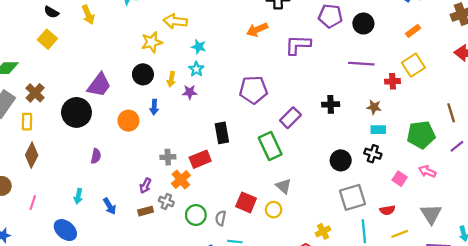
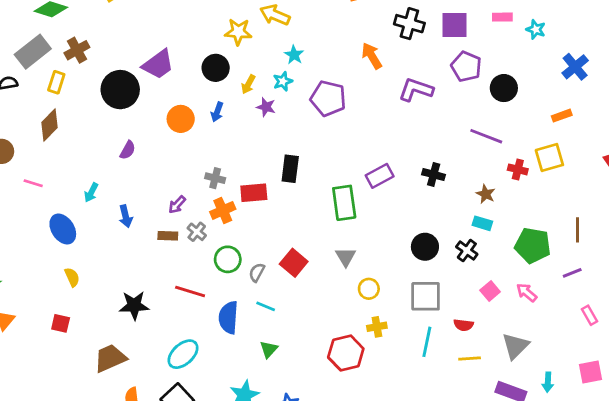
orange arrow: (257, 30) -> (372, 56), turned 65
purple pentagon: (253, 90) -> (328, 98), moved
pink line: (33, 203) -> (33, 183), turned 72
yellow circle: (274, 210) -> (369, 289), moved

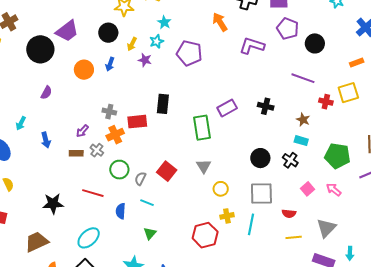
blue semicircle: (228, 317) -> (121, 211), size x0.7
cyan line: (427, 342) -> (251, 224), moved

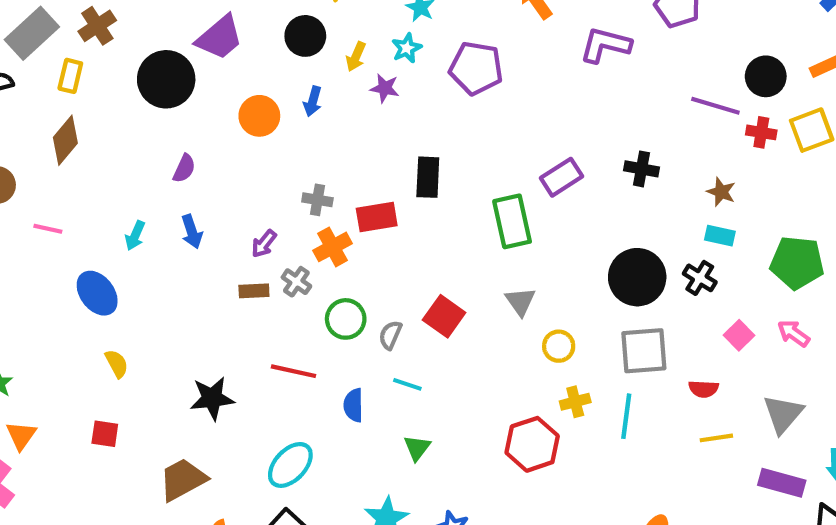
black circle: (315, 43) -> (766, 76), moved
red cross: (326, 102) -> (761, 132), moved
blue arrow: (46, 140) -> (192, 232), moved
black circle: (260, 158) -> (637, 277), size x1.4

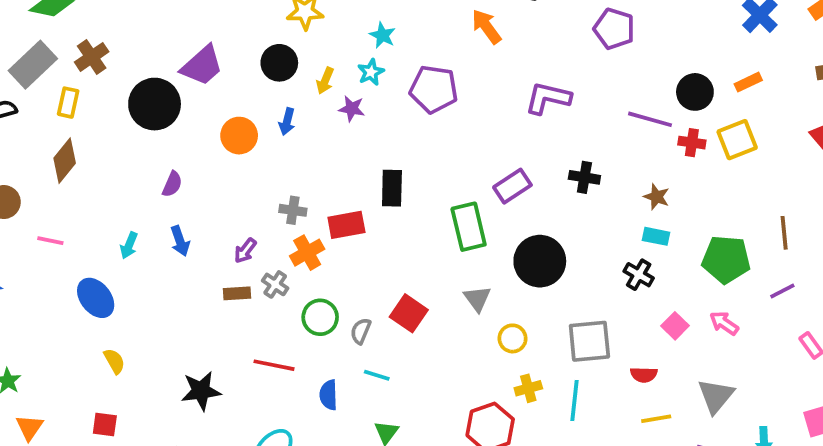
purple L-shape: (605, 45) -> (548, 98), moved
black circle: (637, 277) -> (540, 261), moved

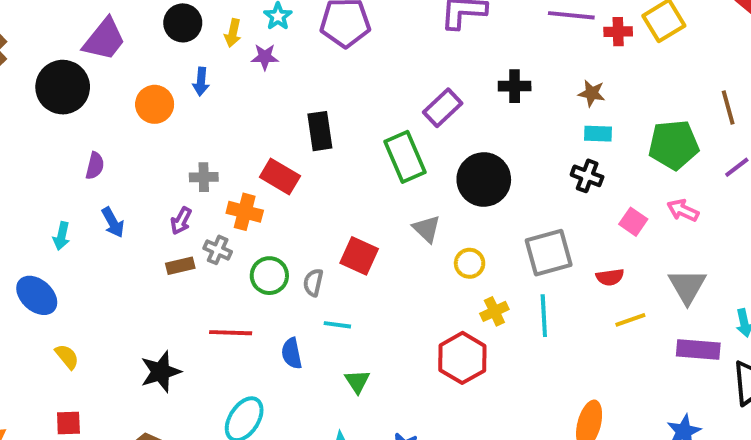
gray cross: (293, 210) -> (204, 177), moved
red rectangle: (346, 225) -> (280, 177), turned 51
orange cross: (307, 253) -> (245, 212), turned -36

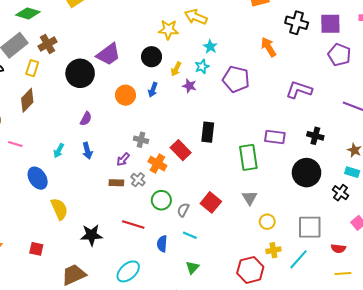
purple rectangle: (443, 108) -> (275, 137), turned 36
black circle: (484, 179) -> (306, 173), moved
cyan line: (544, 316) -> (299, 259), turned 30
yellow semicircle: (67, 357) -> (59, 209), moved, size x1.5

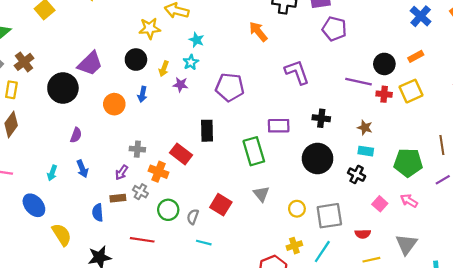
purple pentagon: (236, 79) -> (230, 87), moved
purple L-shape: (299, 90) -> (297, 72), turned 60
yellow circle: (267, 222) -> (297, 209), moved
blue semicircle: (162, 244) -> (98, 213), moved

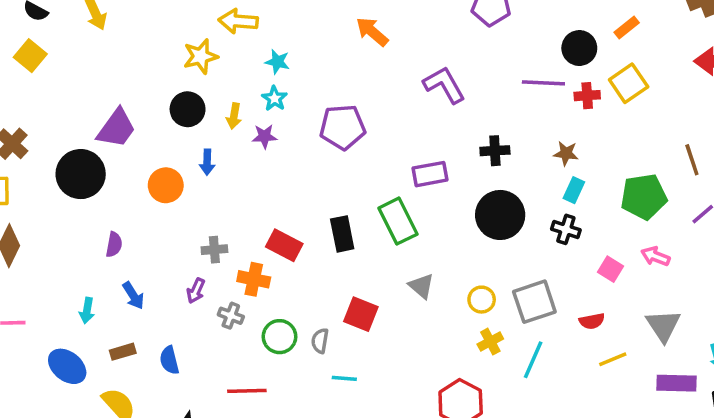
black rectangle: (207, 131) -> (342, 234), moved
cyan rectangle: (366, 151) -> (574, 190), turned -64
brown rectangle: (118, 198) -> (123, 352), moved
yellow cross: (294, 246) -> (490, 342), moved

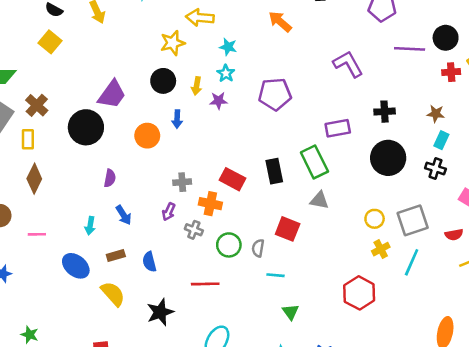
orange arrow: (372, 32) -> (280, 22), moved
purple line: (543, 83) -> (410, 49), moved
gray triangle: (421, 286) -> (319, 200), moved, turned -30

